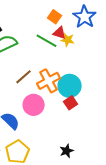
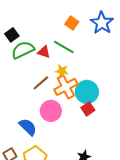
red triangle: (60, 33) -> (44, 52), moved
yellow star: (68, 40) -> (62, 71), moved

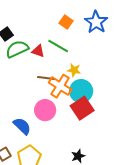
yellow star: (62, 71) -> (74, 70), moved
brown line: (41, 83) -> (46, 78), moved, turned 48
orange cross: (66, 87) -> (60, 86), turned -30
red square: (88, 109) -> (82, 108), size x1.6

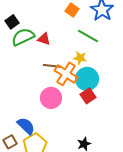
green line: (58, 46) -> (88, 36), moved
red square: (82, 108) -> (88, 96), size x0.7
blue semicircle: (22, 126) -> (26, 126), moved

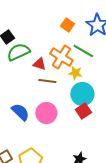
red triangle: (44, 39) -> (39, 64), moved
orange cross: (66, 74) -> (61, 57), moved
blue semicircle: (26, 126) -> (20, 112), moved

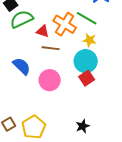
yellow star: (75, 73) -> (90, 40), moved
blue semicircle: (20, 112) -> (22, 66), moved

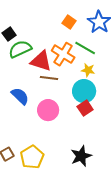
red triangle: (43, 31) -> (41, 61), size x1.6
black star: (83, 126) -> (81, 156), size x1.5

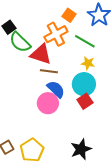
green semicircle: (20, 49) -> (20, 42), turned -110
orange cross: (63, 54) -> (56, 34), moved, turned 30
blue semicircle: (20, 96) -> (56, 89), moved

